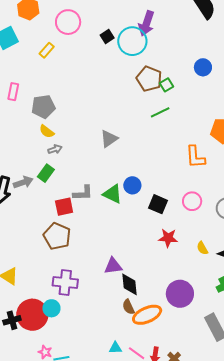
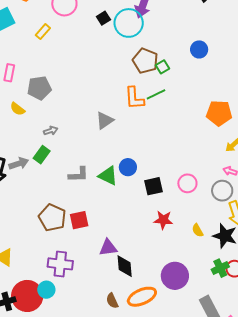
yellow semicircle: (47, 131) -> (18, 109), moved
orange L-shape: (195, 157) -> (134, 98), moved
black square: (158, 204) -> (153, 186), turned -36
red square: (64, 207) -> (79, 220), moved
brown semicircle: (128, 307) -> (112, 301), moved

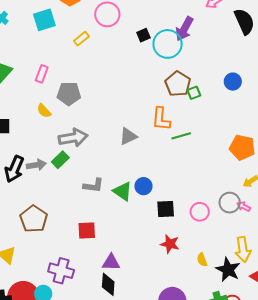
green line: (156, 94) -> (181, 136), moved
gray arrow: (51, 131) -> (73, 138), size x2.0
gray circle: (222, 191) -> (230, 203), moved
brown pentagon: (52, 218) -> (34, 219), moved
black diamond: (125, 266) -> (108, 284), moved

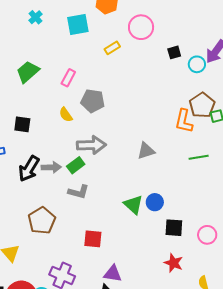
cyan circle: (168, 44) -> (197, 64), size x0.6
orange L-shape: (161, 119) -> (184, 121), moved
gray L-shape: (93, 185) -> (78, 192), moved

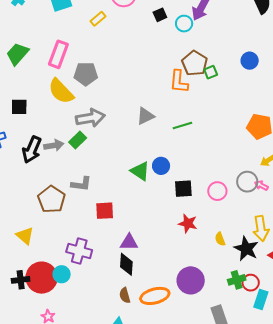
pink rectangle: (68, 78) -> (58, 54), size x1.5
yellow semicircle: (66, 115) -> (61, 91), size x1.8
green line: (199, 157) -> (182, 126), moved
gray L-shape: (78, 192) -> (81, 184), moved

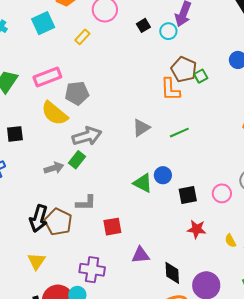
pink rectangle: (58, 54) -> (47, 77), turned 56
black arrow: (32, 150) -> (39, 218), moved
yellow triangle: (25, 236) -> (36, 261), turned 30
black diamond: (126, 264) -> (172, 273), moved

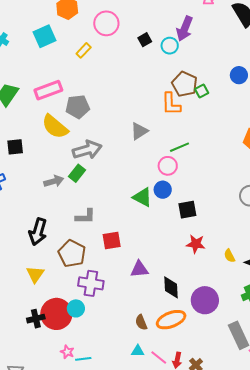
gray triangle: (141, 128) -> (139, 131), moved
pink circle: (222, 193) -> (168, 166), moved
brown pentagon: (58, 222) -> (72, 254), moved

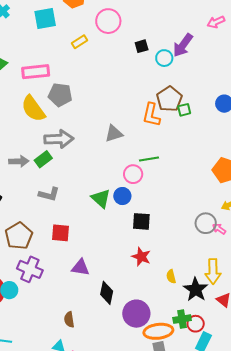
gray L-shape: (85, 217) -> (49, 194), moved
orange ellipse: (171, 320) -> (158, 331), moved

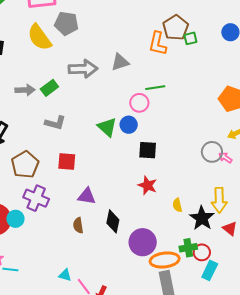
gray arrow: (59, 139) -> (83, 69), moved
brown semicircle: (69, 320) -> (78, 225), moved

